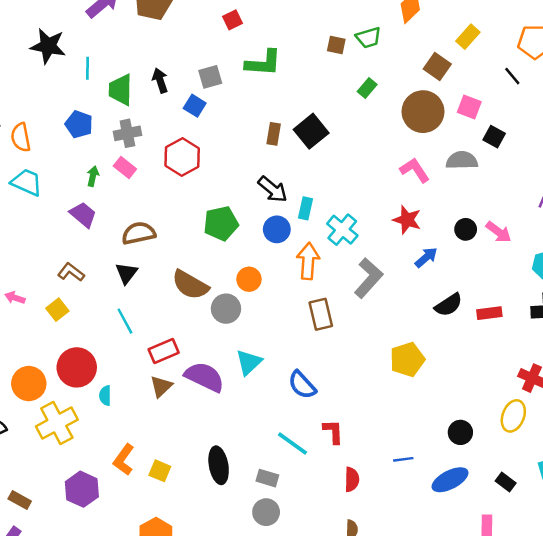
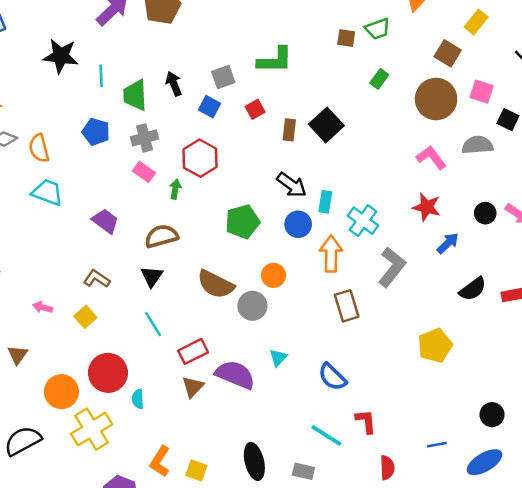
red square: (232, 20) -> (255, 109), moved
green arrow: (93, 176) -> (175, 189), moved
cyan triangle: (249, 362) -> (278, 358), size x0.7

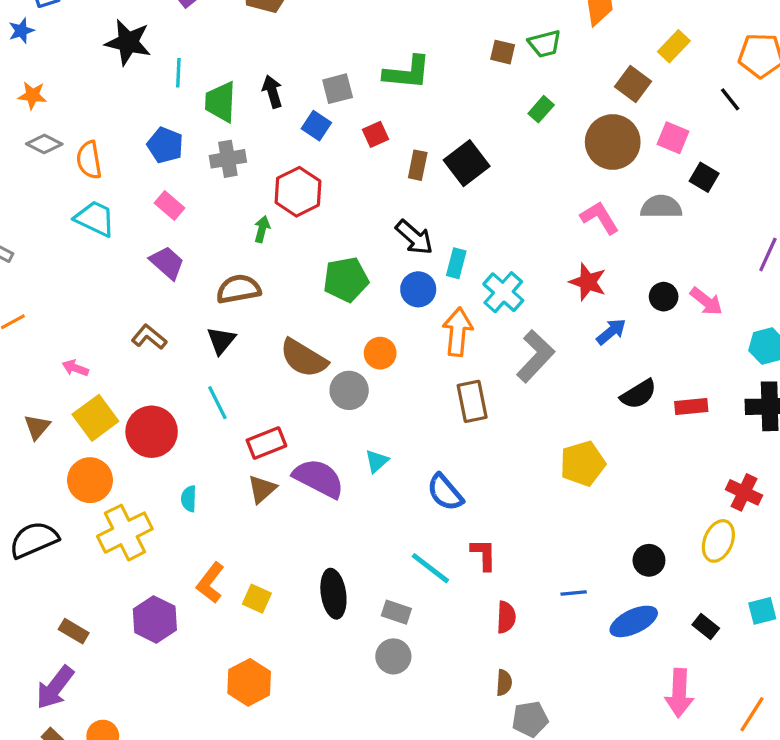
pink rectangle: (144, 172) -> (169, 205), moved
yellow square: (85, 317) -> (95, 418), moved, size x1.5
red circle: (108, 373) -> (152, 432), moved

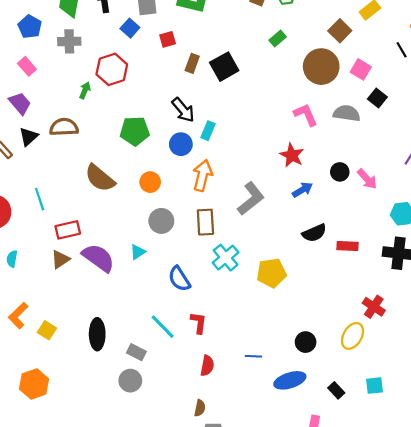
cyan cross: (503, 292) -> (226, 258), moved
black triangle: (221, 340) -> (29, 137), moved
gray circle: (349, 390) -> (161, 221), moved

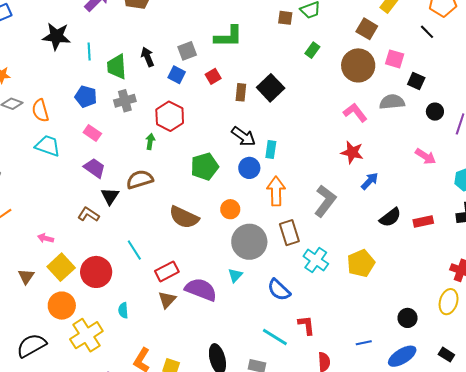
black circle: (340, 172) -> (435, 112), moved
gray circle: (161, 221) -> (249, 242), size x1.5

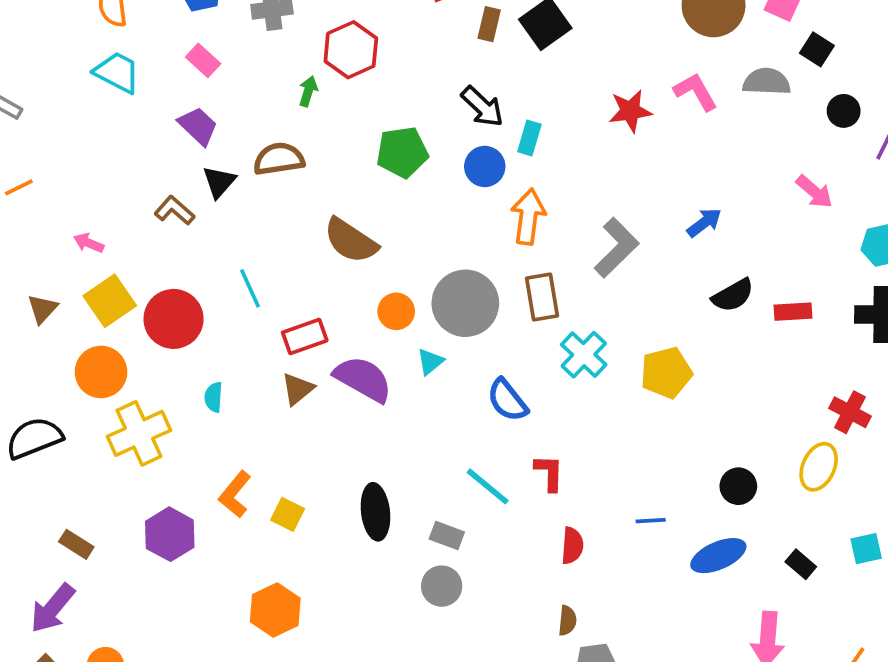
red star: (352, 152) -> (630, 111), moved, turned -30
orange circle: (230, 209) -> (396, 311), moved

